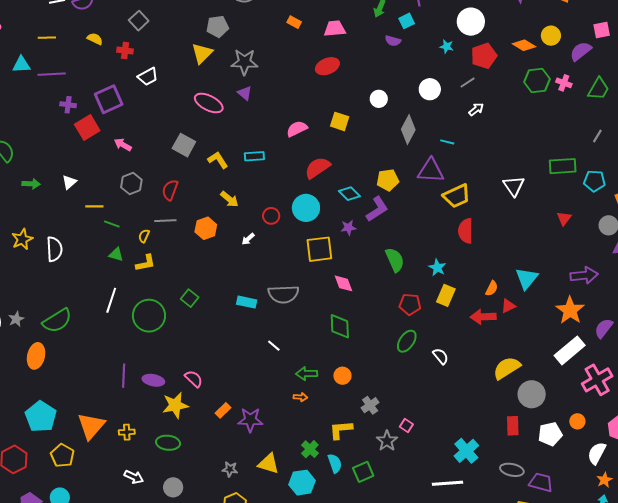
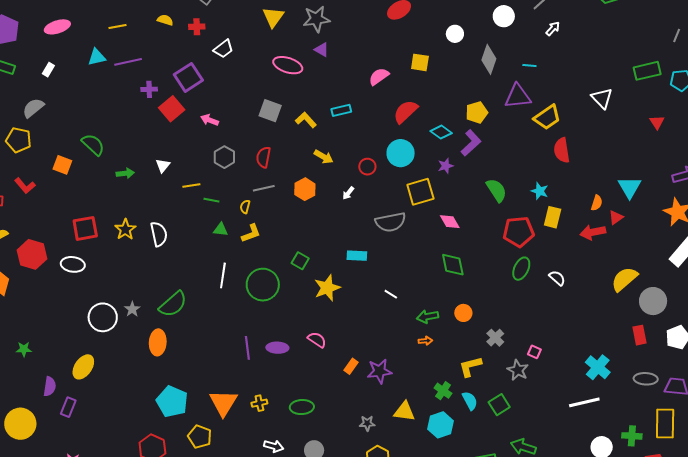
gray semicircle: (283, 294) -> (391, 222), moved
red pentagon: (410, 304) -> (519, 232), size x1.4
yellow star: (175, 405) -> (327, 288), moved

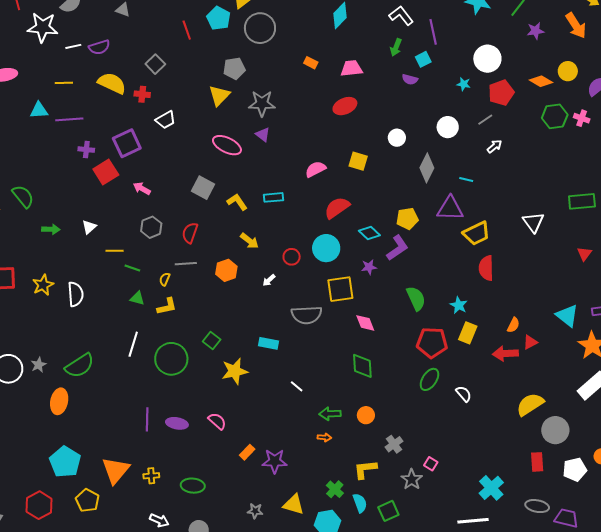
yellow semicircle: (165, 20) -> (112, 83), size x1.8
cyan triangle: (630, 187) -> (567, 316), moved, turned -30

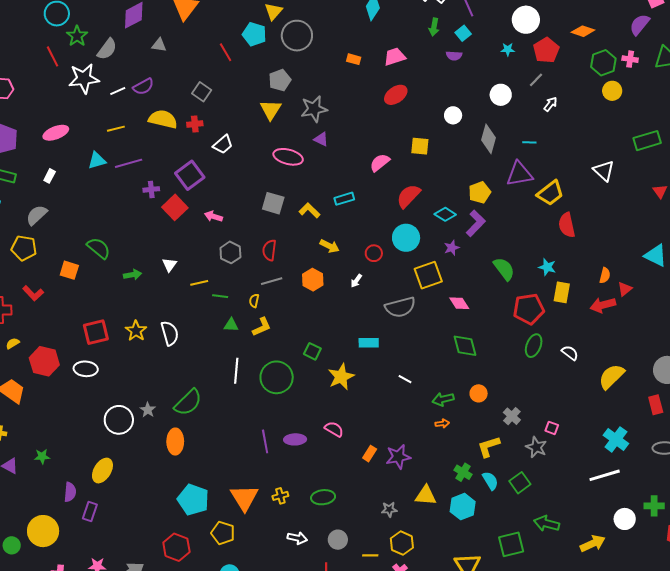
yellow circle: (568, 71) -> (612, 91), moved
yellow semicircle: (530, 404) -> (611, 376), moved

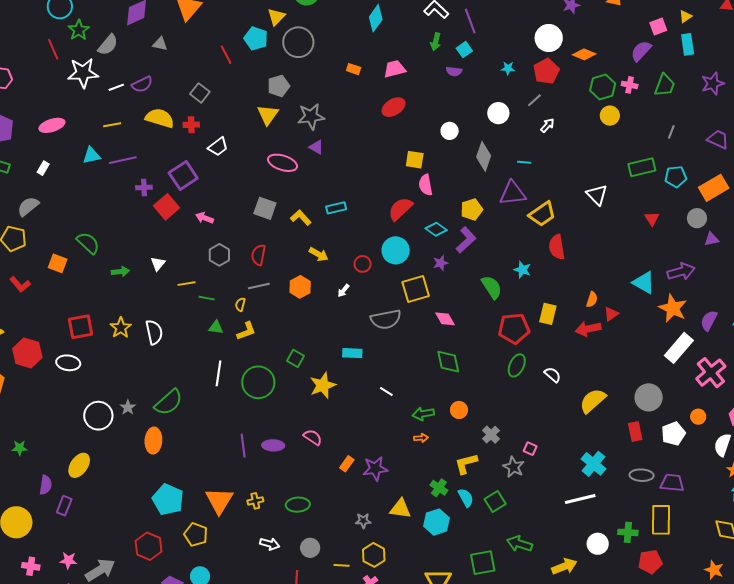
white circle: (526, 20) -> (549, 38), moved
pink semicircle: (380, 163) -> (426, 185), moved, turned -65
cyan star: (547, 267) -> (522, 270), moved

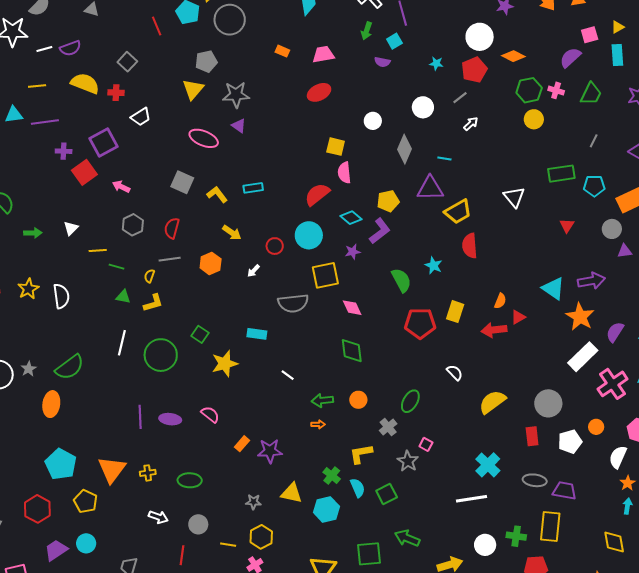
green ellipse: (517, 365) -> (410, 401), moved

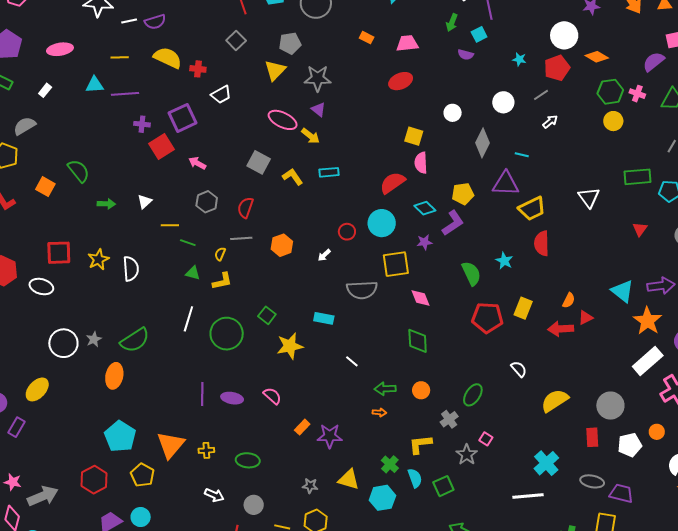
gray square: (127, 62) -> (236, 40), moved
yellow arrow: (232, 233) -> (311, 136), moved

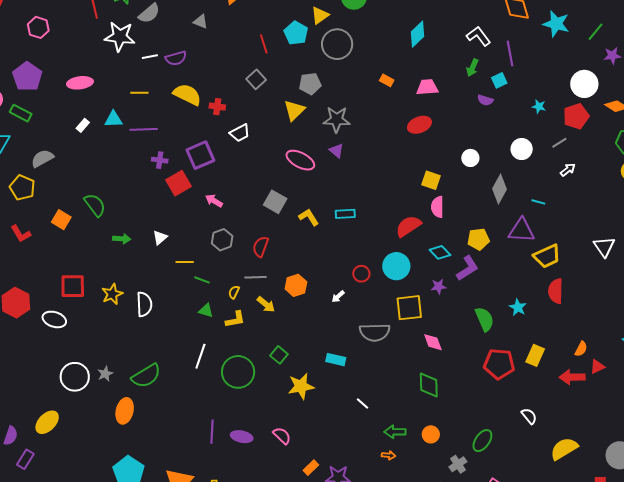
white rectangle: (45, 90) -> (83, 125), moved
yellow arrow: (311, 136) -> (266, 304), moved

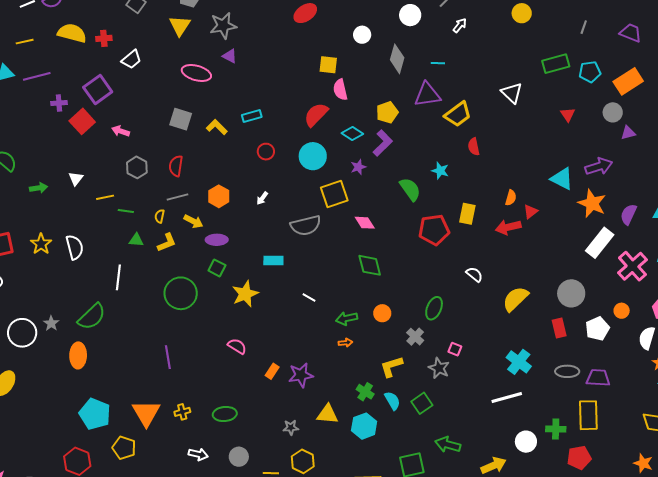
red circle: (361, 274) -> (266, 152), moved
red semicircle: (556, 291) -> (474, 147), size x0.7
white line: (200, 356) -> (118, 277), moved
purple ellipse: (242, 437) -> (217, 240), moved

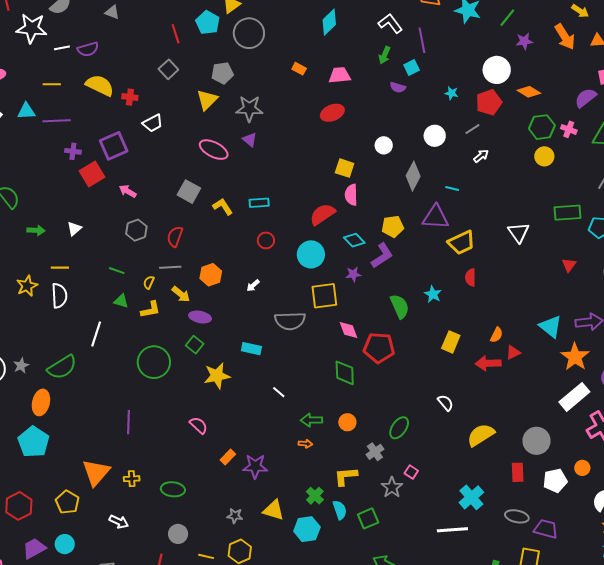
yellow line: (105, 197) -> (60, 268), moved
red pentagon: (434, 230) -> (379, 348), moved
cyan pentagon: (95, 414) -> (33, 442), moved
white arrow: (198, 454) -> (119, 522), moved

